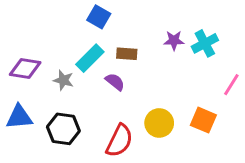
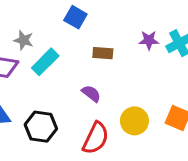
cyan rectangle: (90, 58) -> (45, 62), moved
gray star: (63, 80) -> (24, 40), moved
purple semicircle: (115, 82) -> (91, 94), moved

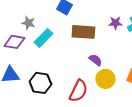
brown rectangle: (103, 53) -> (83, 32), size x1.6
purple semicircle: (91, 94) -> (95, 60), moved

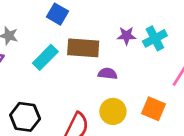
cyan rectangle: (43, 38) -> (45, 57), moved
purple semicircle: (95, 60) -> (108, 74), moved, turned -32

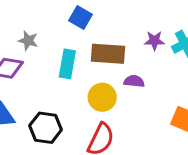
cyan rectangle: (45, 57) -> (67, 64), turned -35
yellow circle: (113, 111) -> (102, 97), moved

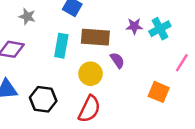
gray star: (28, 41) -> (27, 16), moved
purple semicircle: (134, 81) -> (117, 60), turned 49

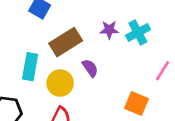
brown rectangle: (95, 37) -> (66, 42), turned -36
cyan rectangle: (61, 46) -> (30, 67), moved

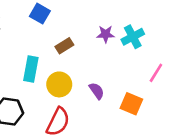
brown rectangle: (66, 42) -> (64, 46), size x0.6
purple semicircle: (90, 68) -> (97, 91), moved

